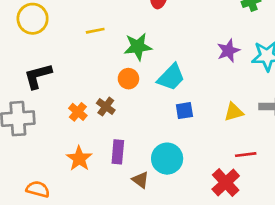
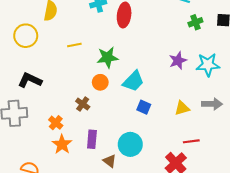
black L-shape: (38, 76) -> (30, 80), turned 40
blue square: (184, 111) -> (144, 107), turned 32
orange cross: (78, 112) -> (56, 123), moved

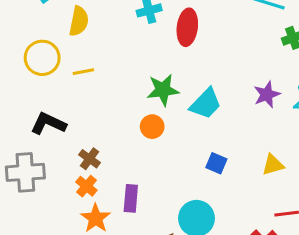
yellow line: (74, 45) -> (83, 72), moved
cyan trapezoid: (133, 81) -> (206, 104), moved
brown cross: (83, 104) -> (90, 159), moved
purple rectangle: (92, 139) -> (131, 198), moved

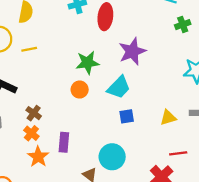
purple star: (267, 95) -> (132, 51), moved, size x1.4
cyan trapezoid: (206, 104) -> (119, 87), moved
blue square: (216, 163) -> (127, 116), turned -32

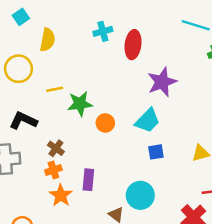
yellow line: (29, 49) -> (55, 89), moved
green star: (87, 63) -> (80, 104), moved
orange cross: (31, 133) -> (53, 170), turned 32

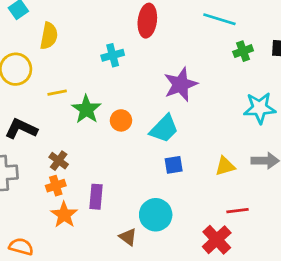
cyan cross: (103, 31) -> (113, 55), moved
red ellipse: (133, 45) -> (147, 21), moved
green star: (80, 104) -> (86, 109), turned -30
orange circle: (105, 123) -> (121, 120), moved

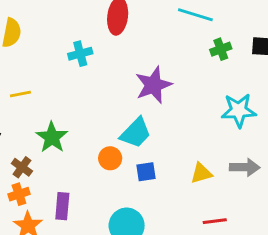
green star: (86, 109) -> (52, 137), moved
orange circle: (121, 120) -> (110, 158), moved

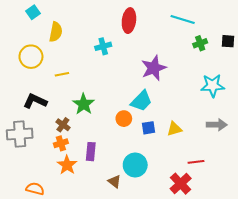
yellow triangle: (201, 173) -> (174, 129), moved

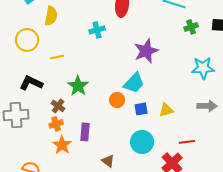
cyan circle: (135, 165) -> (142, 142), moved

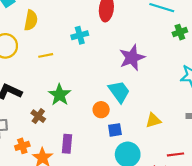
yellow line: (57, 57) -> (46, 55), moved
cyan trapezoid: (134, 83) -> (119, 92), turned -80
blue square: (141, 109) -> (115, 130), moved
orange cross: (56, 124) -> (22, 146), moved

